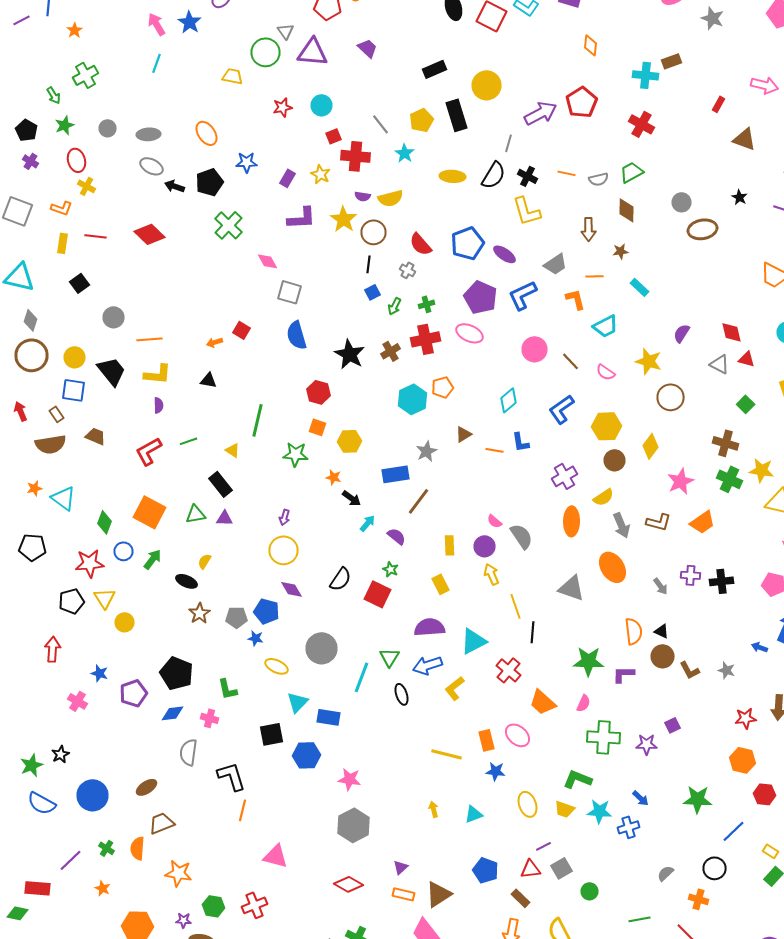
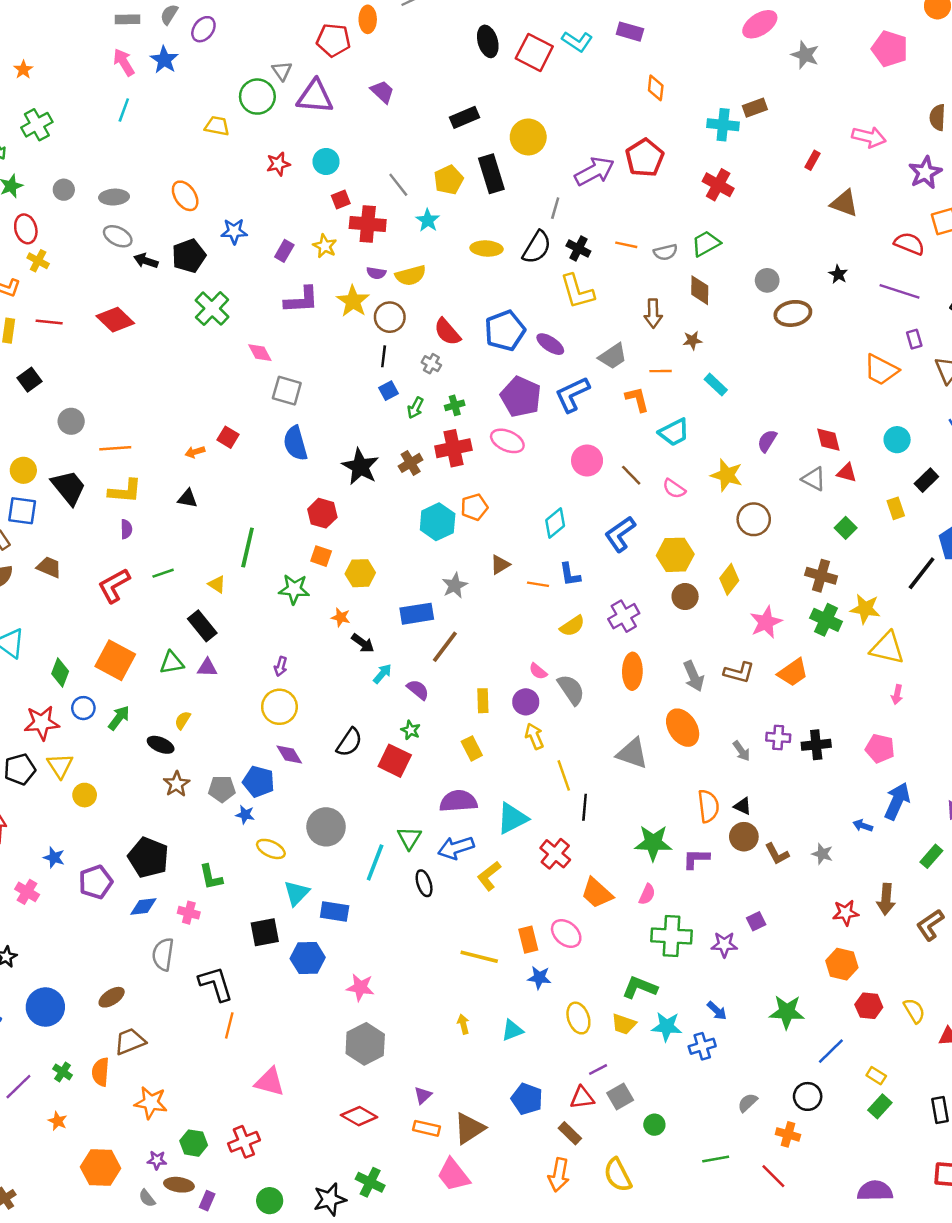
yellow semicircle: (604, 497) -> (572, 626), moved

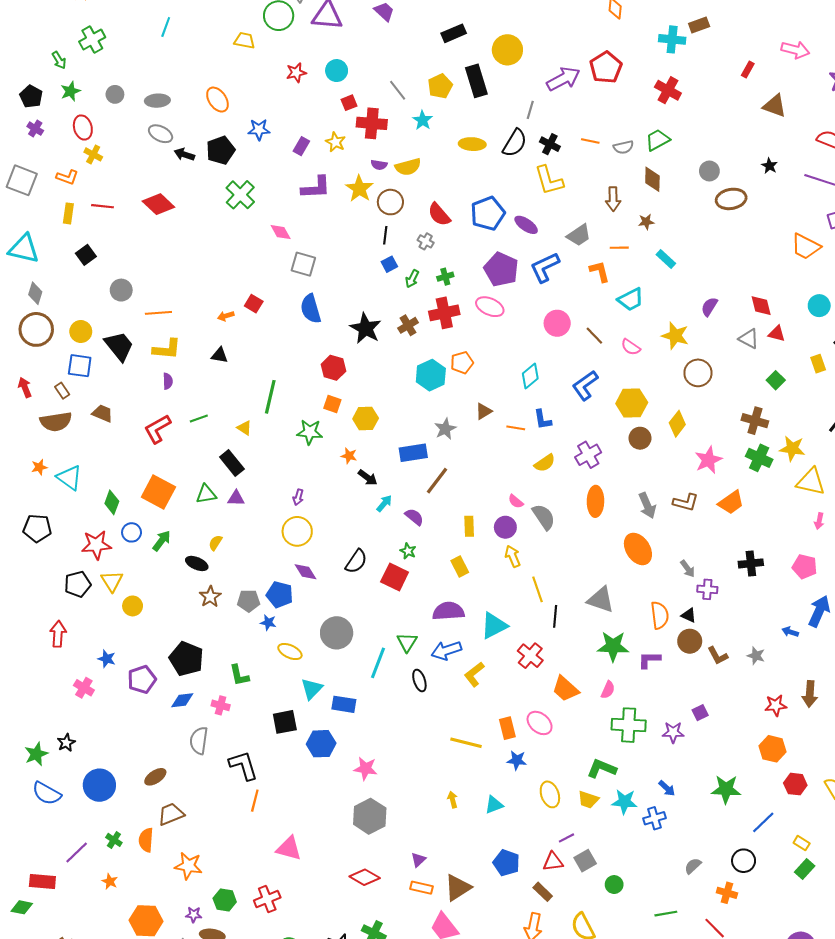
purple cross: (778, 737) -> (707, 589), moved
gray triangle: (632, 753) -> (601, 600), moved

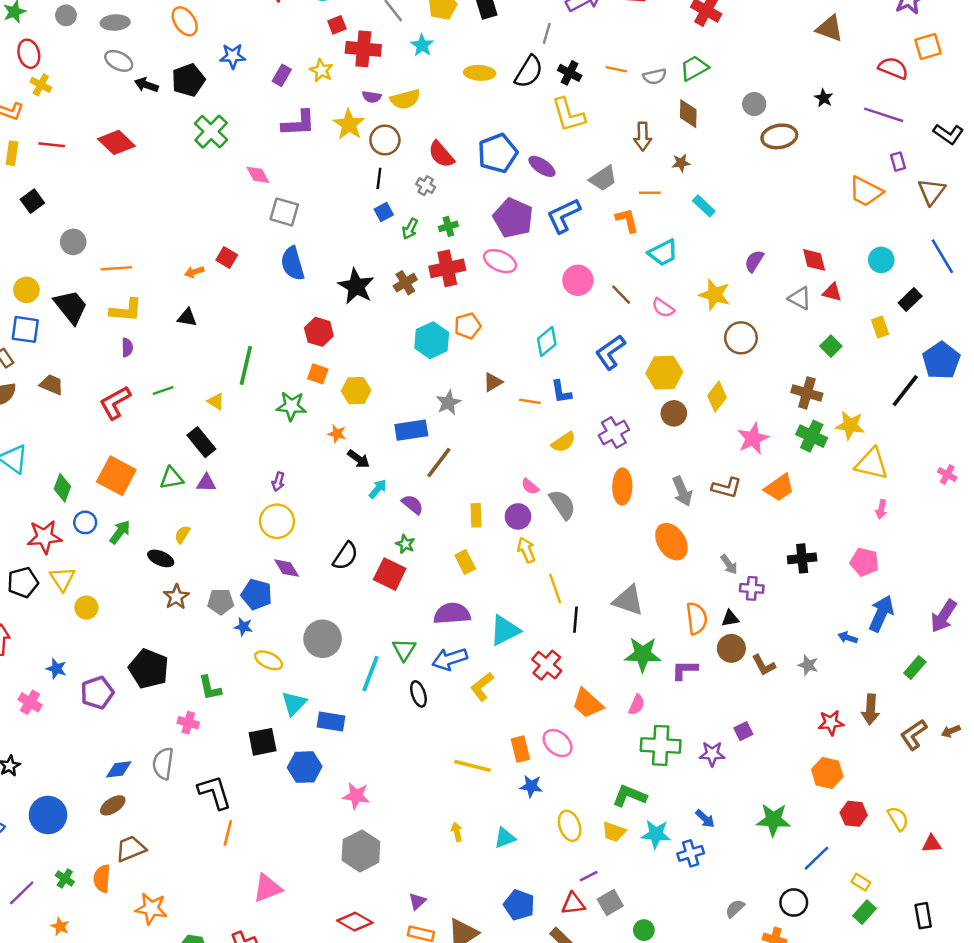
black triangle: (689, 615) -> (730, 618), turned -35
blue diamond: (182, 700) -> (119, 769), moved
pink triangle: (289, 848) -> (267, 888), turned -36

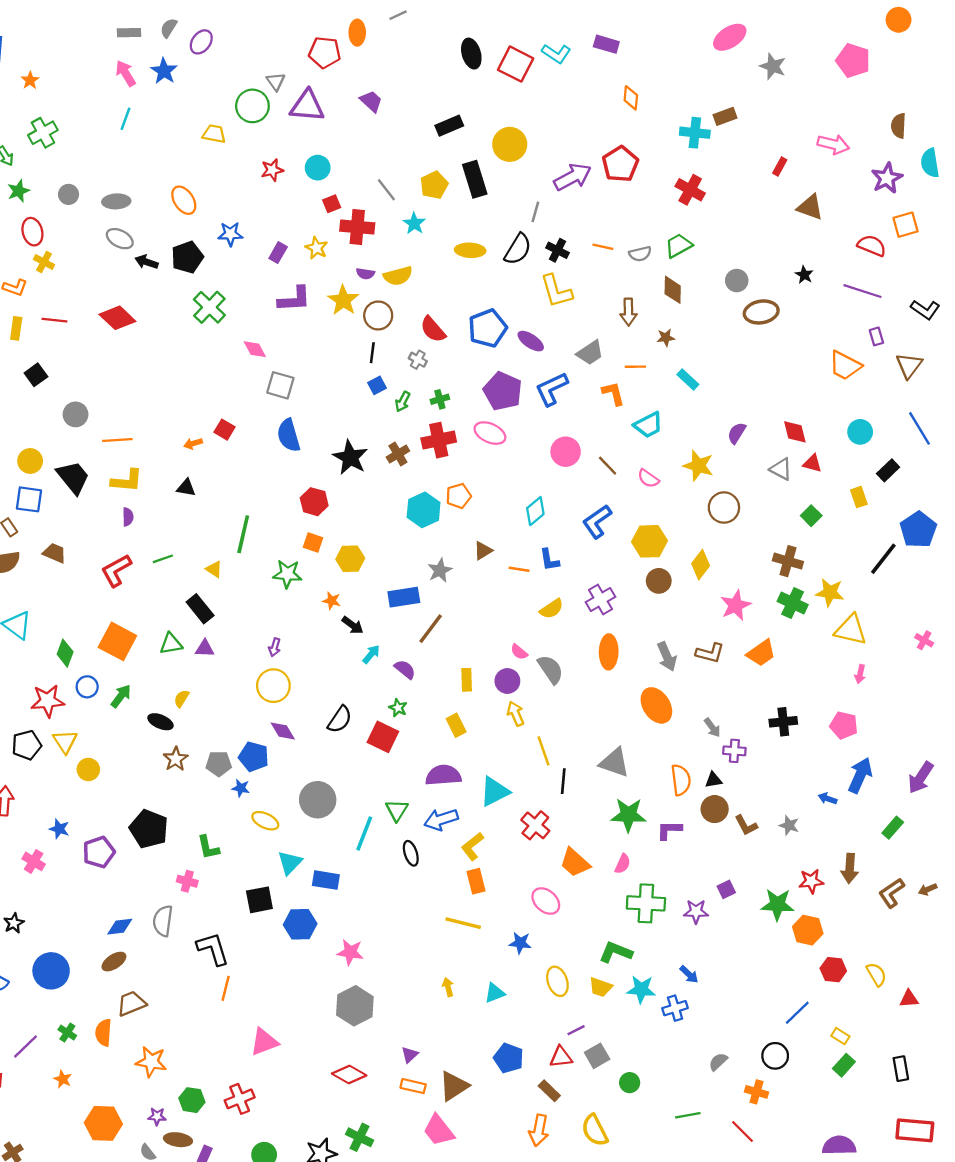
orange rectangle: (520, 749) -> (476, 881), moved
green star: (773, 820) -> (777, 905), moved

